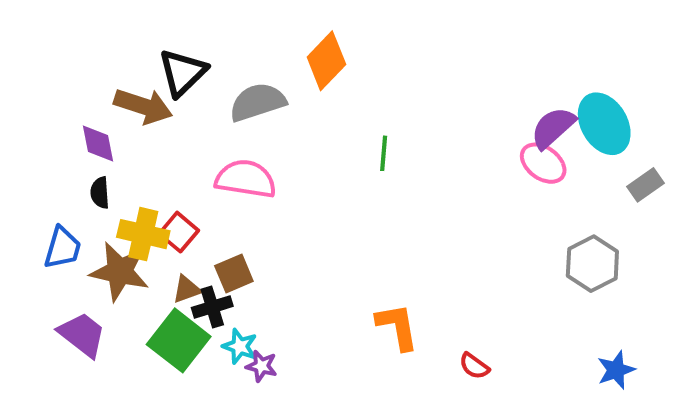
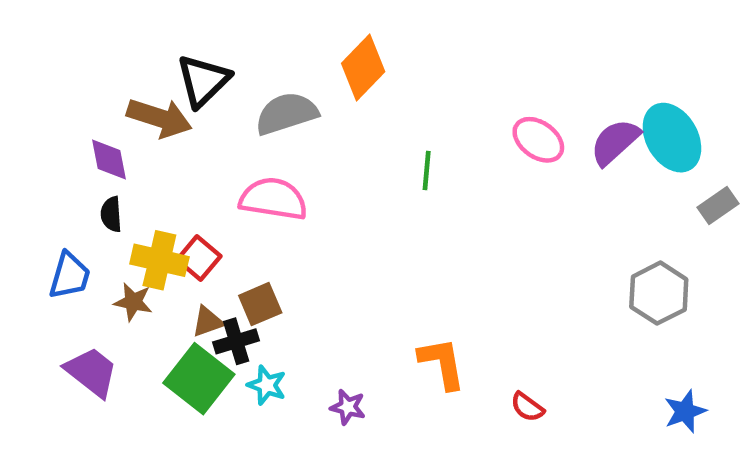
pink ellipse: (543, 163) -> (538, 140), moved
brown star: (120, 271) -> (133, 302), size x0.6
purple star: (261, 366) -> (348, 407), moved

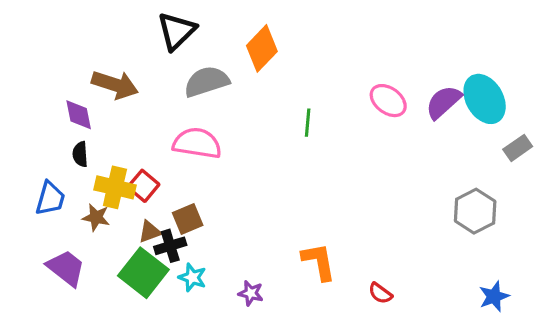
black triangle: (203, 81) -> (177, 31), moved

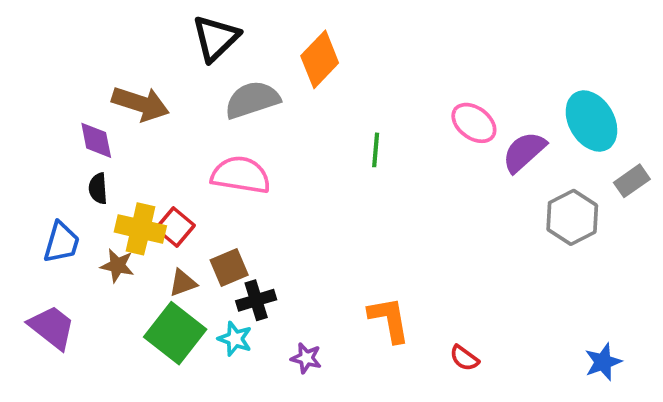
purple semicircle: (443, 102) -> (524, 152), moved
gray hexagon: (475, 211) -> (572, 217), moved
black cross: (170, 246) -> (256, 300), moved
purple trapezoid: (66, 268) -> (52, 327), moved

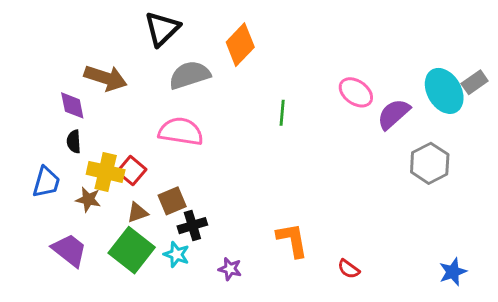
gray rectangle: (632, 181) -> (475, 82), moved
purple trapezoid: (52, 327) -> (69, 250), moved

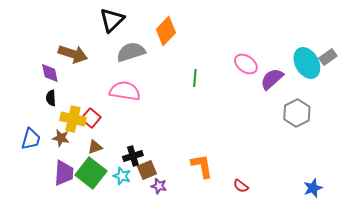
blue trapezoid: (46, 182) -> (31, 139), moved
brown square: (172, 201) -> (147, 170), moved
purple trapezoid: (69, 250) -> (64, 173), moved, turned 56

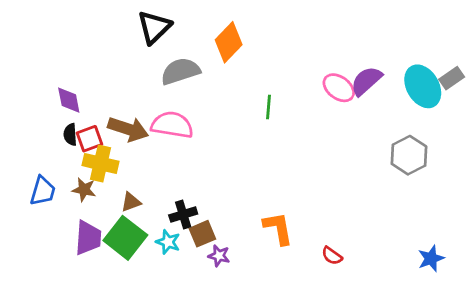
brown arrow: (73, 54) -> (128, 129), moved
purple semicircle: (272, 79) -> (366, 81), moved
red square: (91, 118) -> (90, 139), moved, turned 30

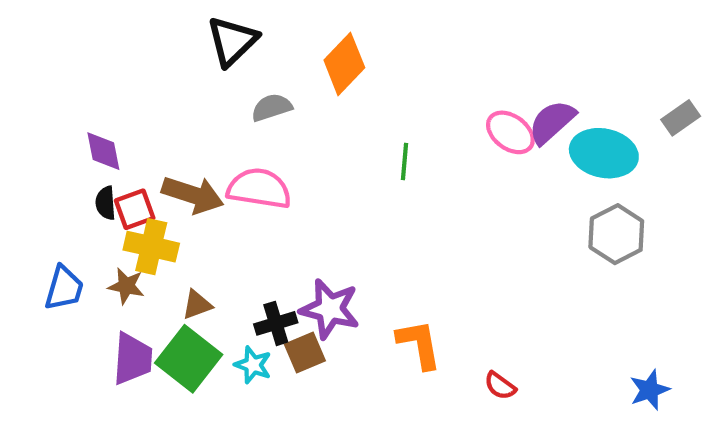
gray semicircle: (180, 71) -> (272, 107), size x0.7
cyan ellipse: (423, 86) -> (604, 153), moved, turned -48
purple star: (219, 256) -> (330, 309), moved, size x1.8

